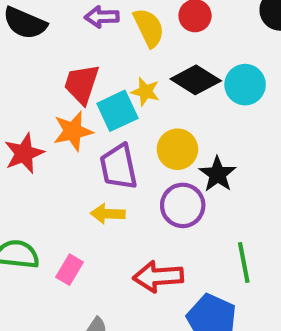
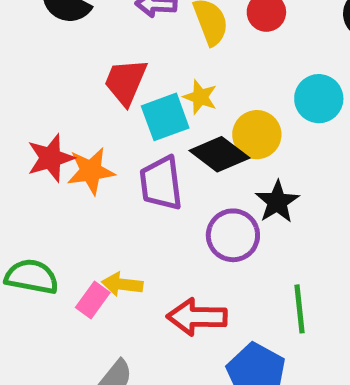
black diamond: (196, 80) -> (219, 154), moved
orange star: (73, 131) -> (91, 171), moved
yellow circle: (177, 149) -> (257, 135), moved
yellow arrow: (108, 214) -> (122, 284), moved

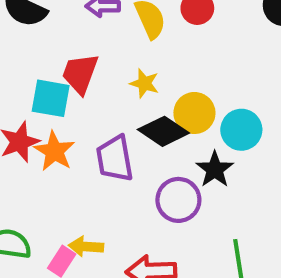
cyan circle: (319, 99) -> (241, 130), moved
cyan square: (165, 117) -> (51, 98), moved, turned 33
orange star: (91, 171) -> (54, 151), turned -30

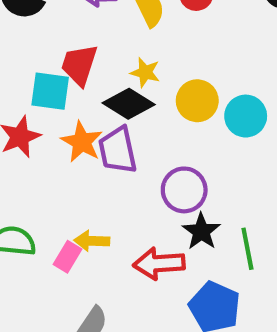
black diamond: (163, 131) -> (129, 104), moved
orange star: (54, 151) -> (82, 142), moved
black star: (215, 169) -> (201, 231), moved

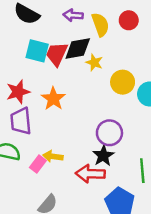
cyan square: (50, 91) -> (37, 51), moved
black diamond: (129, 104) -> (78, 49), moved, turned -48
purple trapezoid: (118, 150) -> (21, 121), moved
black star: (201, 231) -> (103, 156), moved

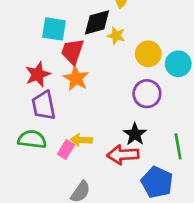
red trapezoid: (57, 54) -> (73, 51), moved
purple circle: (109, 133) -> (147, 94), moved

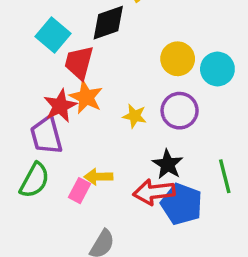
cyan square: (54, 29) -> (53, 35), turned 35
yellow star: (116, 36) -> (135, 116), moved
red star: (38, 74) -> (60, 106), moved
green semicircle: (32, 139) -> (34, 180), turned 116
blue pentagon: (157, 182) -> (182, 204), moved

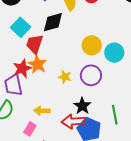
pink rectangle: (79, 191) -> (30, 129), moved

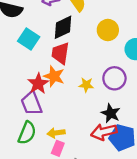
red trapezoid: (35, 44) -> (60, 53), moved
yellow circle: (92, 45) -> (108, 30), moved
yellow arrow: (42, 111) -> (56, 133), moved

